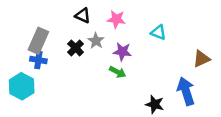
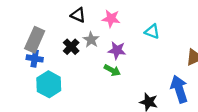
cyan hexagon: (22, 86) -> (49, 84), moved

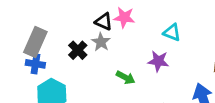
black triangle: (78, 15) -> (104, 22), moved
purple star: (117, 50) -> (158, 61), moved

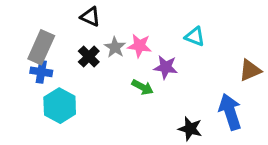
pink star: (124, 17) -> (139, 46), moved
black triangle: (104, 22) -> (90, 17), moved
purple star: (158, 61) -> (166, 67), moved

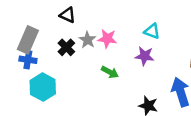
purple star: (166, 67) -> (145, 56), moved

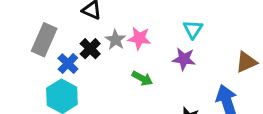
cyan triangle: (152, 31) -> (193, 29), turned 42
blue cross: (28, 60) -> (68, 64), moved, turned 35

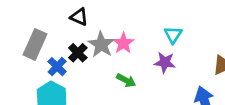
pink star: (139, 38) -> (123, 43), turned 30
gray star: (115, 40) -> (101, 44), size x1.4

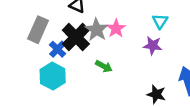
black cross: (78, 53) -> (76, 37), size x1.6
green arrow: (126, 80) -> (104, 66), moved

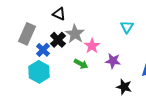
pink star: (116, 28) -> (92, 46), moved
black cross: (76, 37) -> (58, 40), size x0.7
purple star: (153, 46) -> (113, 61), moved

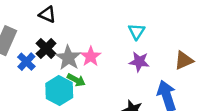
gray star: (75, 34) -> (68, 58), moved
purple star: (113, 61) -> (139, 62), moved
cyan hexagon: (39, 72) -> (59, 91), moved

